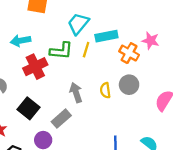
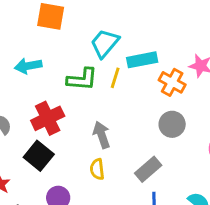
red cross: (35, 67) -> (48, 118), moved
yellow semicircle: (105, 90) -> (97, 169), moved
gray rectangle: (61, 119) -> (148, 169), moved

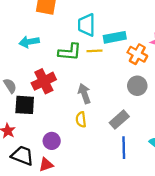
cyan trapezoid: (105, 43) -> (87, 25), turned -40
yellow line: (115, 78) -> (94, 51), turned 70
black square: (39, 156) -> (25, 105), moved, turned -35

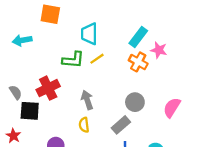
cyan rectangle: (115, 37) -> (138, 37), moved, turned -42
cyan arrow: (29, 42) -> (22, 40), moved
yellow line: (94, 51) -> (97, 59), turned -32
gray circle: (137, 86) -> (135, 102), moved

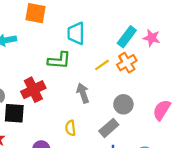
pink star: (159, 50) -> (152, 38), moved
yellow line: (97, 59) -> (102, 65), moved
orange cross: (138, 62) -> (127, 63), turned 30
gray arrow: (87, 100) -> (83, 93), moved

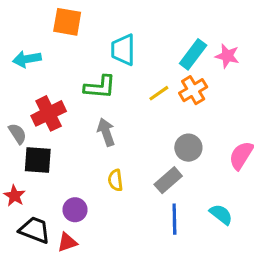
red cross: (33, 90) -> (49, 113), moved
gray arrow: (83, 93) -> (106, 132), moved

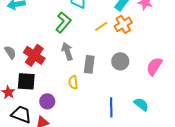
green L-shape: (100, 87) -> (63, 22), turned -55
red cross: (49, 113) -> (34, 55), moved, turned -30
black square: (38, 160) -> (26, 81), moved
gray rectangle: (168, 180) -> (89, 64), moved, turned -42

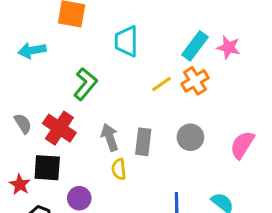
green L-shape: (63, 22) -> (85, 84), moved
gray arrow: (67, 51) -> (110, 137), moved

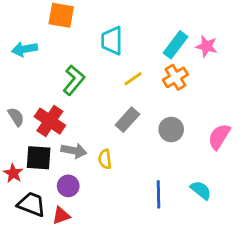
yellow line: (161, 84) -> (133, 79), moved
gray arrow: (110, 137) -> (74, 151), moved, turned 120
gray rectangle: (143, 142) -> (127, 120), moved, turned 35

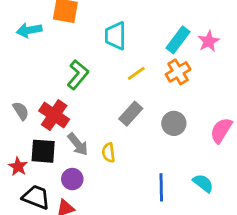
pink star: (206, 46) -> (209, 41), turned 30
cyan arrow: (24, 49) -> (29, 30), moved
gray arrow: (74, 151) -> (78, 144), turned 40

